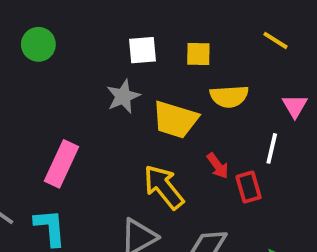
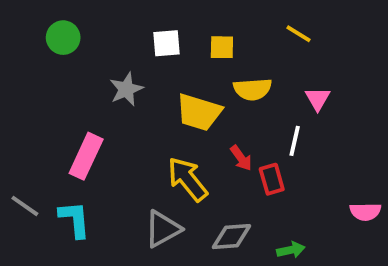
gray star: (123, 96) -> (126, 89), moved

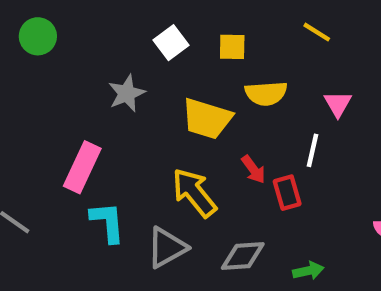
green circle: (63, 38) -> (38, 36), moved
white square: (166, 43) -> (171, 43), turned -32
cyan L-shape: (75, 219) -> (108, 222), moved

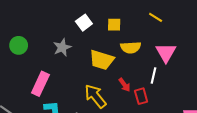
green circle: (38, 36) -> (19, 45), moved
pink triangle: (338, 104) -> (166, 53), size x1.5

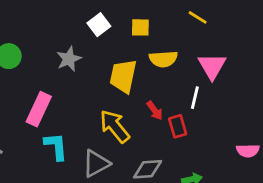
yellow trapezoid: (102, 60) -> (123, 76), turned 85

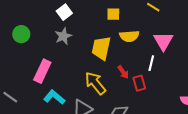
white square: (99, 25) -> (64, 12), moved
cyan L-shape: (56, 146) -> (54, 97), turned -45

